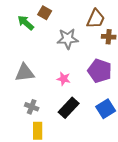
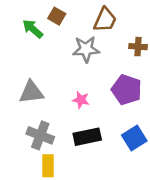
brown trapezoid: (96, 19) -> (105, 20), moved
gray cross: (32, 107) -> (40, 135), size x1.5
black rectangle: (69, 108) -> (87, 137), turned 35

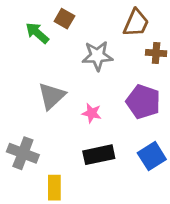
brown trapezoid: (105, 20) -> (136, 23), moved
gray triangle: (31, 92) -> (52, 96), moved, turned -36
gray cross: (40, 135) -> (23, 153), moved

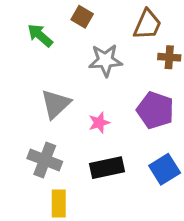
brown square: (64, 19) -> (82, 17), moved
pink star: (92, 113) -> (99, 123), turned -30
gray cross: (23, 153) -> (45, 160), moved

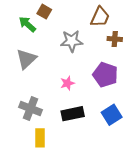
brown square: (82, 17) -> (44, 12), moved
gray triangle: (56, 104) -> (26, 59), moved

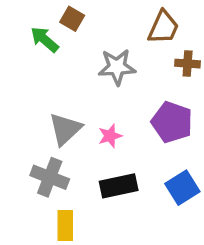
gray triangle: (26, 59) -> (65, 129), moved

